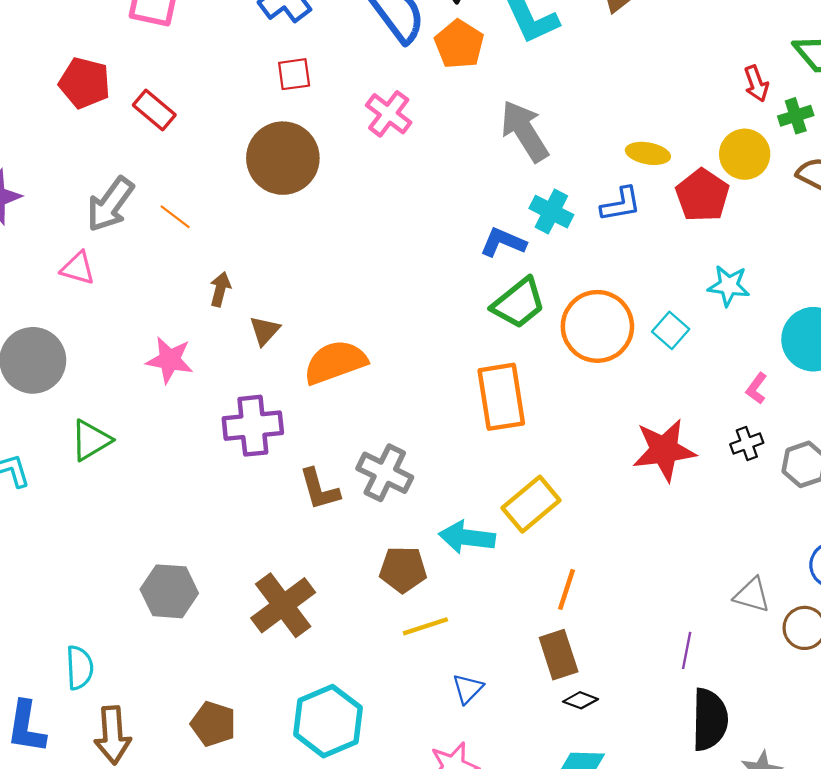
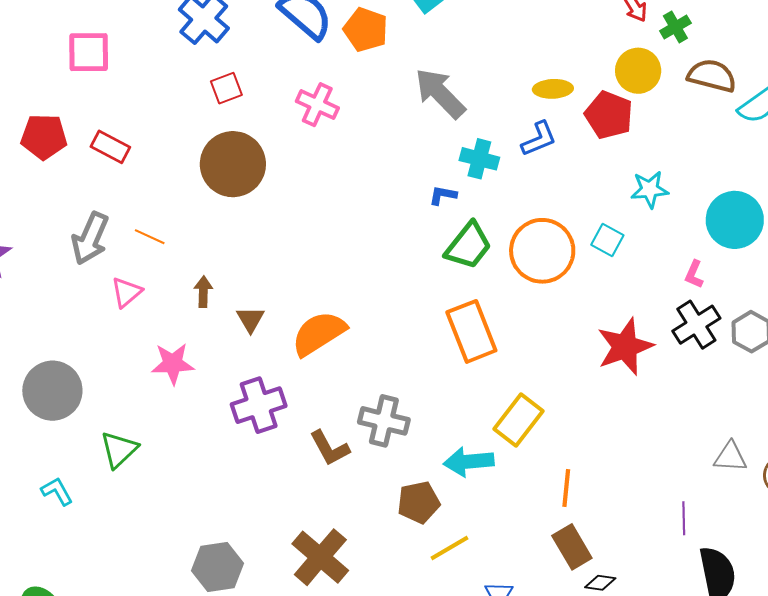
blue L-shape: (503, 242) -> (443, 195), size x0.7
pink triangle: (78, 268) -> (126, 292), moved, turned -44
black cross: (747, 443) -> (696, 325), size x1.6

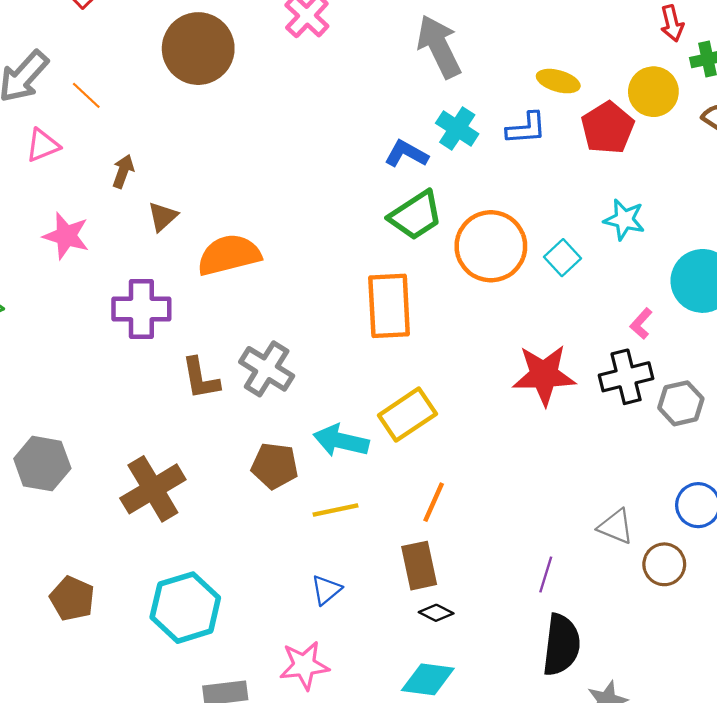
blue L-shape: (443, 195) -> (406, 154), size x1.4
yellow line: (449, 548) -> (336, 510), moved

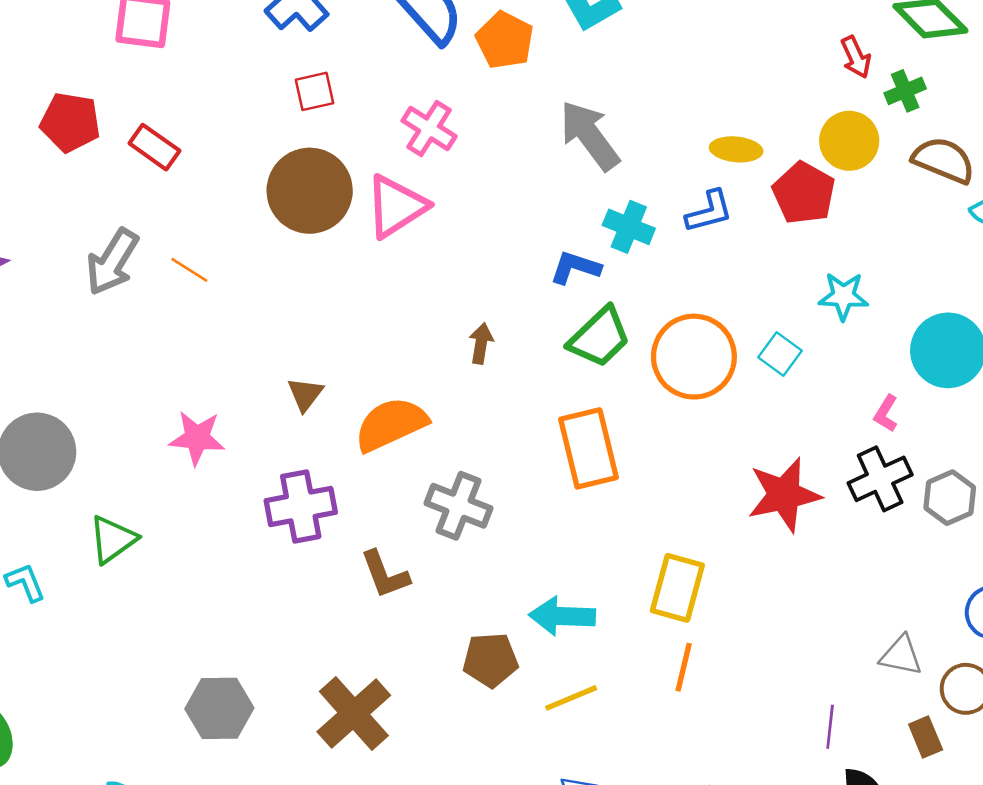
pink triangle: (43, 145) -> (396, 206), moved, size x1.6
brown arrow: (123, 171) -> (481, 343), moved
gray cross: (267, 369) -> (458, 506), moved
yellow rectangle: (407, 415) -> (677, 588), moved, turned -30
brown rectangle: (419, 566) -> (926, 737), moved, size x0.7

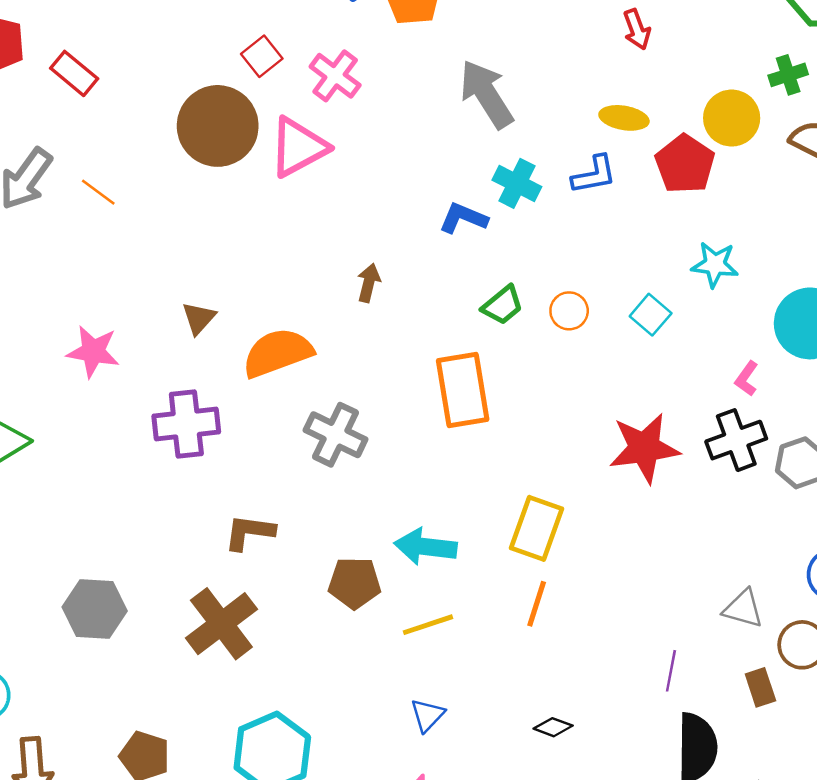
red arrow: (856, 57) -> (637, 29), moved
red square: (314, 91) -> (262, 56), moved, turned -30
green trapezoid: (599, 337) -> (503, 305), moved, size x0.7
orange circle: (694, 357) -> (569, 311), size x0.5
brown L-shape: (385, 574) -> (249, 532), moved, turned 114

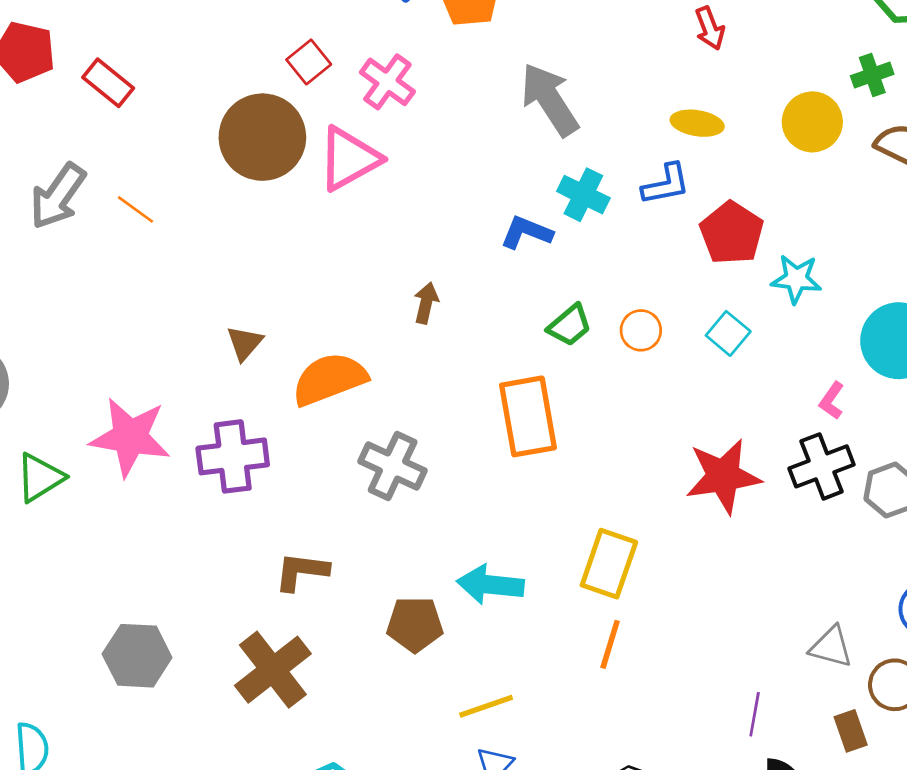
red pentagon: (685, 164) -> (732, 233), moved
pink star: (93, 352) -> (130, 437), moved, size x1.4
yellow line: (428, 625) -> (486, 706), moved

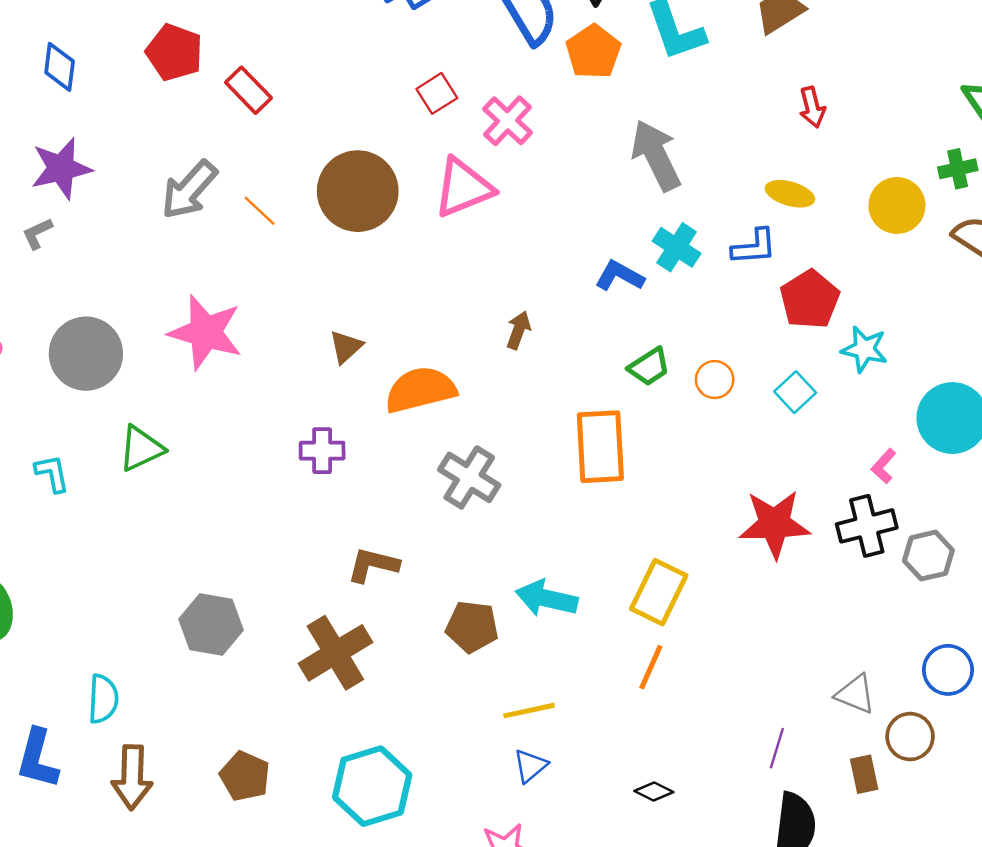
brown circle: (262, 137) -> (358, 191), moved
pink star: (130, 437) -> (206, 332), moved
purple cross: (233, 456) -> (322, 451), size x0.7

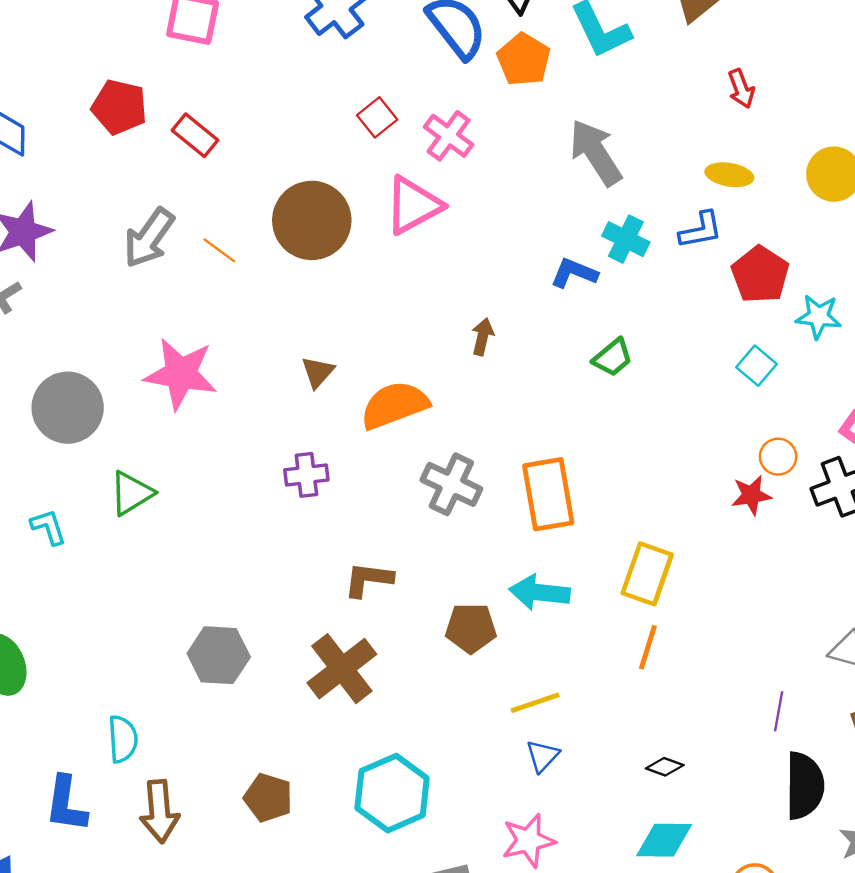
orange circle: (715, 380) -> (778, 457), moved
orange rectangle: (600, 447) -> (548, 494), moved
red star: (775, 524) -> (751, 495), size x0.6

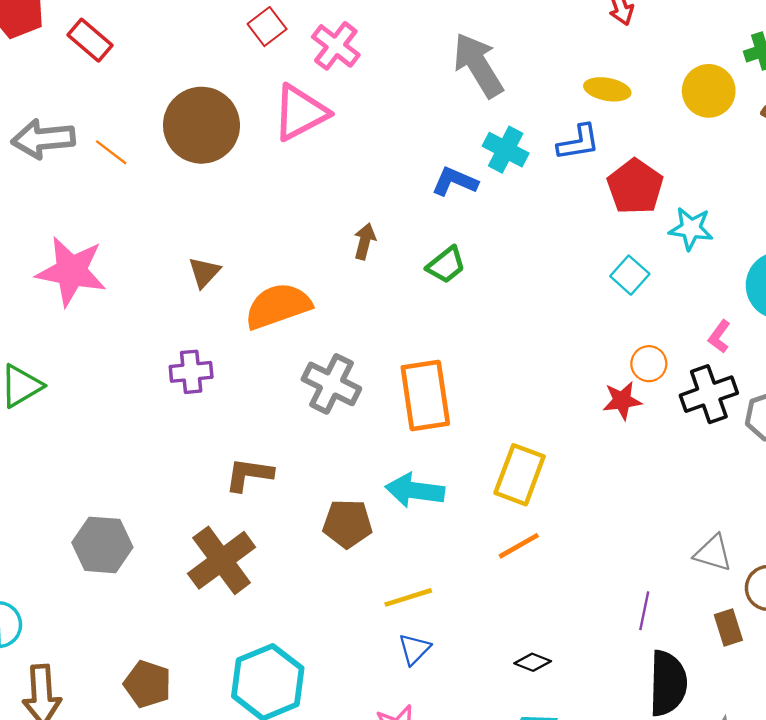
gray arrow: (149, 238) -> (43, 139), turned 48
green trapezoid: (613, 357) -> (446, 265), moved
orange line: (648, 647) -> (519, 546), turned 42

